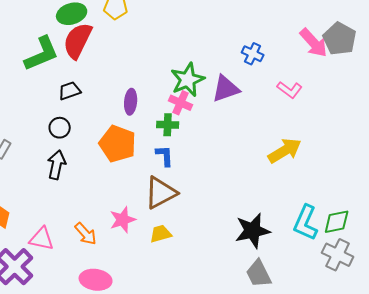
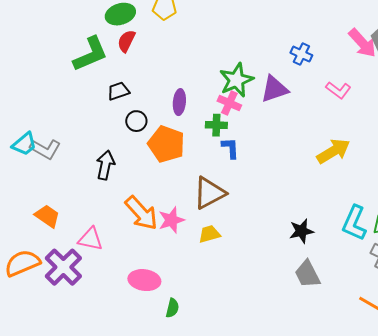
red semicircle: (78, 41) -> (126, 41), size x0.6
black circle: (60, 128) -> (136, 121), moved
blue L-shape: (165, 156) -> (230, 148), moved
black star: (253, 231) -> (301, 231), size x0.7
orange arrow: (86, 234) -> (141, 213), moved, size x1.5

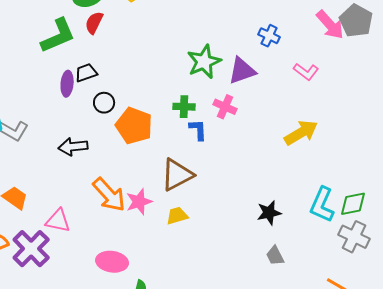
purple ellipse: (179, 102) -> (67, 84), moved
pink cross: (229, 103) -> (225, 107), moved
black arrow: (105, 165) -> (73, 147), turned -108
gray trapezoid: (307, 274) -> (275, 256), size x0.7

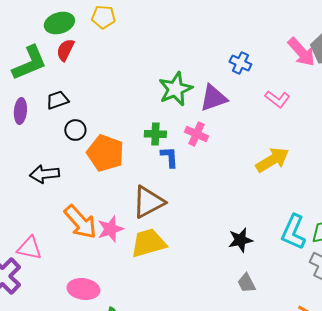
purple ellipse: (67, 84) -> (20, 111), moved
yellow trapezoid: (177, 216) -> (148, 243), size x1.6

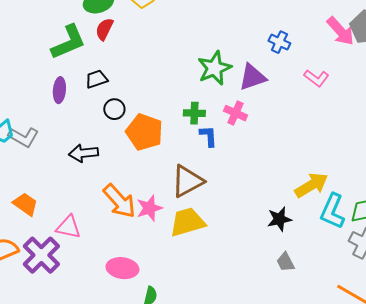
yellow arrow: (272, 160) -> (311, 185), moved

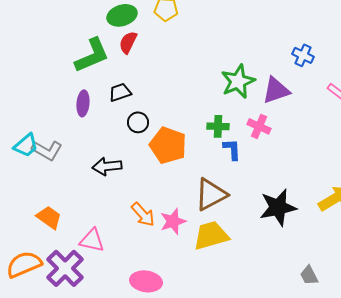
orange arrow: (119, 201) -> (143, 214), size x0.7
black star: (279, 219) -> (278, 207), moved, size x1.5

